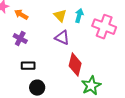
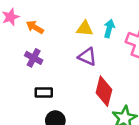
yellow triangle: (60, 16) -> (85, 28), turned -40

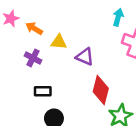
yellow triangle: (85, 28) -> (59, 42), moved
cyan arrow: (109, 28) -> (118, 17), moved

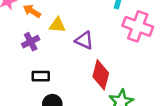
purple cross: (33, 58) -> (31, 42), turned 35

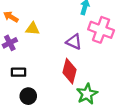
purple triangle: (84, 40) -> (74, 42), moved

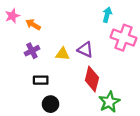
yellow triangle: (33, 29) -> (62, 54), moved
purple triangle: (74, 42) -> (85, 50), moved

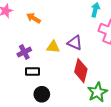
orange arrow: (33, 25) -> (34, 18), moved
purple cross: (32, 51) -> (24, 52), moved

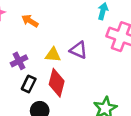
red diamond: (81, 71) -> (57, 83), moved
black rectangle: (33, 72) -> (29, 84), turned -64

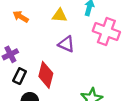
yellow triangle: (53, 55) -> (60, 15), moved

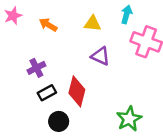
black rectangle: (20, 76) -> (47, 93), turned 35

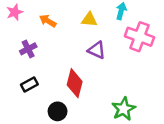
purple cross: (36, 68) -> (28, 49), moved
black rectangle: (47, 93) -> (29, 84), moved

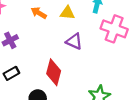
orange arrow: (48, 21) -> (39, 13), moved

